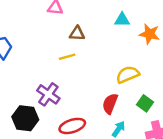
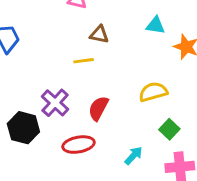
red semicircle: (110, 104) -> (98, 108), moved

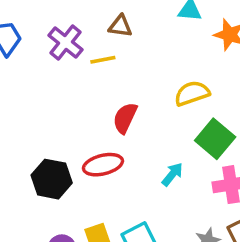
purple cross: (55, 103) -> (66, 43), moved
black hexagon: (23, 128) -> (52, 179), moved
green square: (169, 129) -> (215, 139), size x1.5

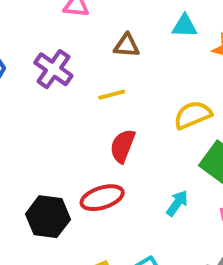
brown triangle: (120, 26) -> (127, 46), moved
yellow line: (103, 60) -> (112, 95), moved

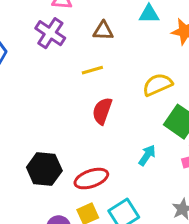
purple cross: (53, 69) -> (50, 33), moved
red ellipse: (102, 198) -> (91, 179), moved

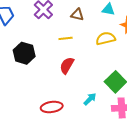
yellow semicircle: (157, 85) -> (106, 38), moved
black hexagon: (44, 169) -> (24, 53), moved

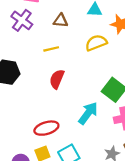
cyan arrow: (90, 99) -> (88, 113), size x1.5

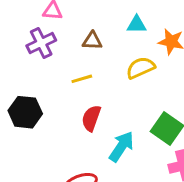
purple cross: (22, 20) -> (41, 43), turned 30
cyan arrow: (88, 113) -> (122, 147), moved

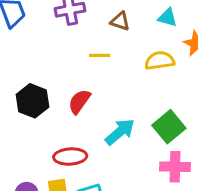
black hexagon: (25, 112) -> (33, 101), moved
red semicircle: (91, 118) -> (79, 102), moved

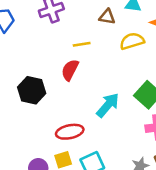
brown triangle: (120, 21) -> (107, 17), moved
red semicircle: (79, 102) -> (70, 70), moved

